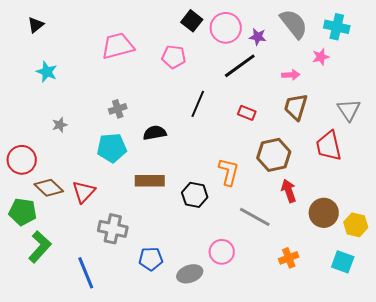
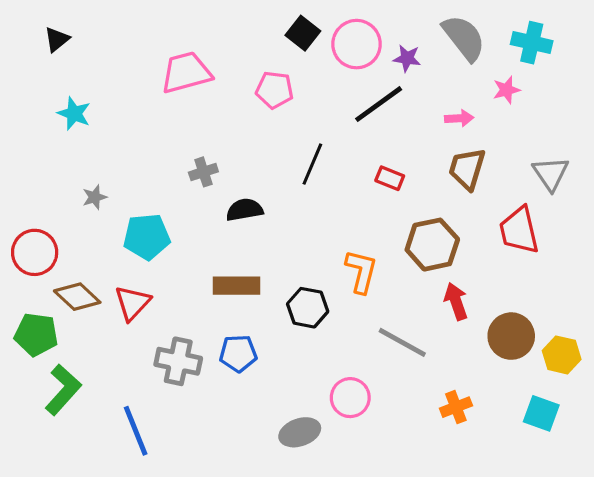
gray cross: (118, 109) -> (203, 172), moved
cyan pentagon: (112, 148) -> (147, 237), moved
blue pentagon: (151, 259) -> (238, 353), moved

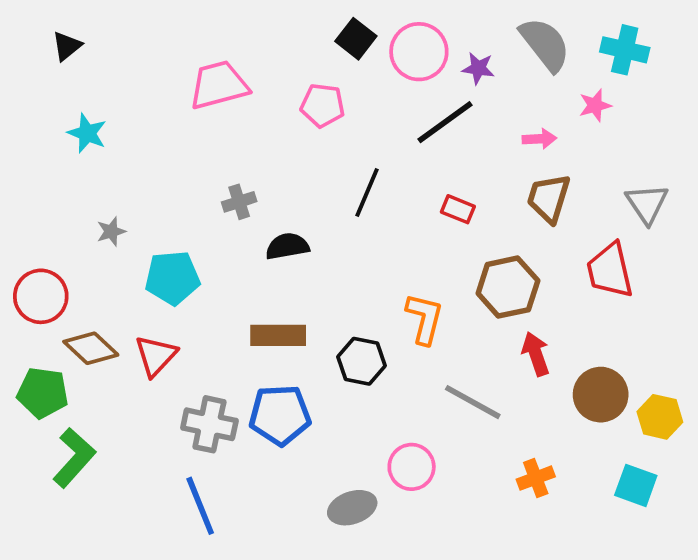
blue pentagon: (238, 353) -> (280, 415), size x1.4
blue line: (136, 431) -> (200, 506), moved

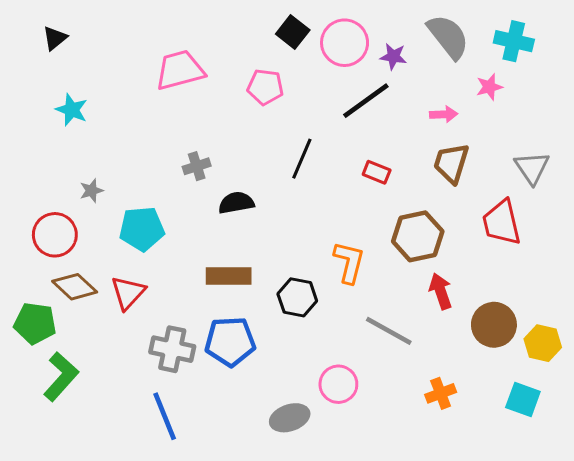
red circle: (41, 296) -> (55, 235), moved

